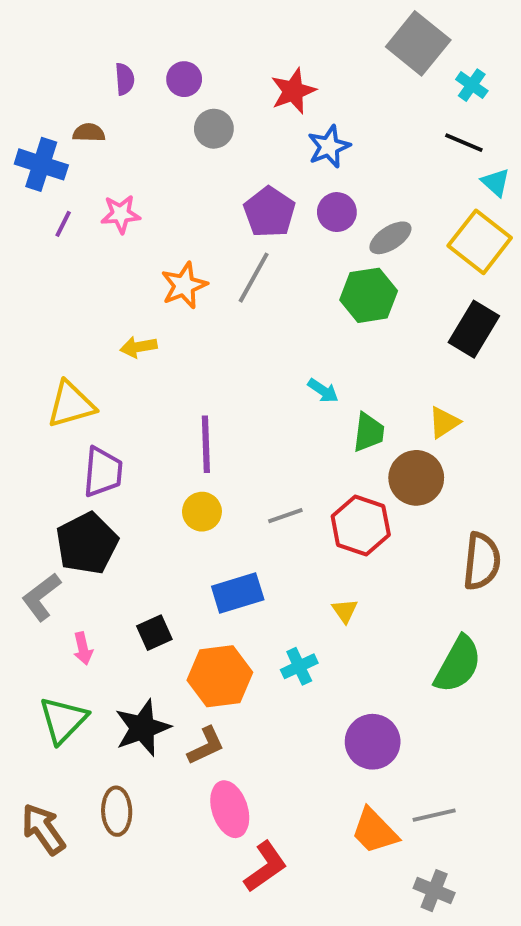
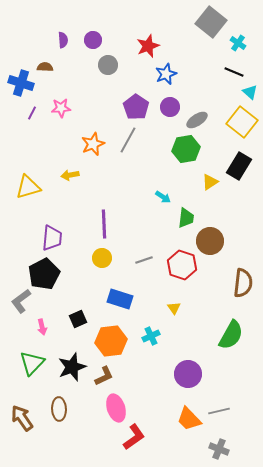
yellow triangle: (71, 404) -> (28, 187), moved
yellow triangle: (444, 422) -> (210, 182), moved
blue rectangle: (238, 593) -> (120, 299), turned 35

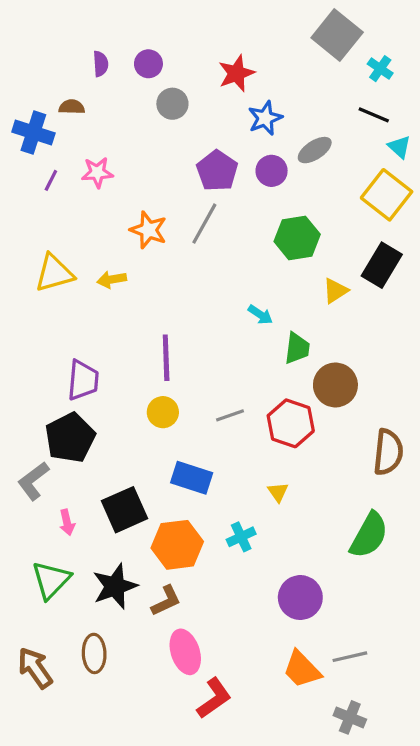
gray ellipse: (197, 120) -> (315, 150), moved
orange star: (93, 144) -> (148, 230), turned -30
yellow triangle: (28, 187) -> (54, 273), moved
black square: (78, 319) -> (125, 510), size x1.6

